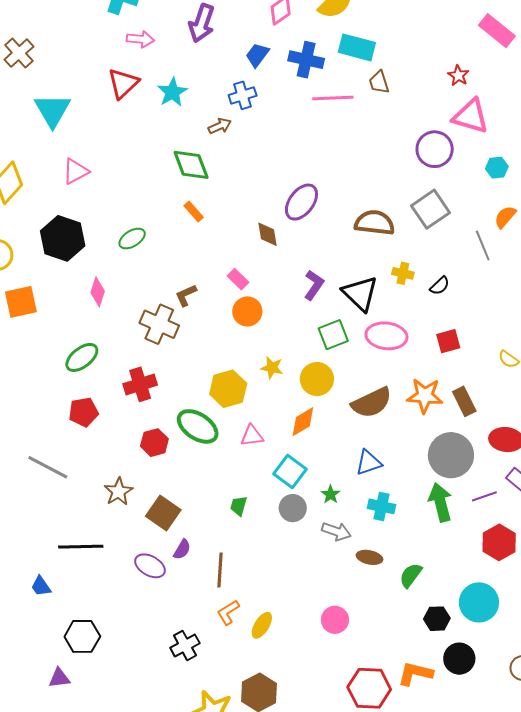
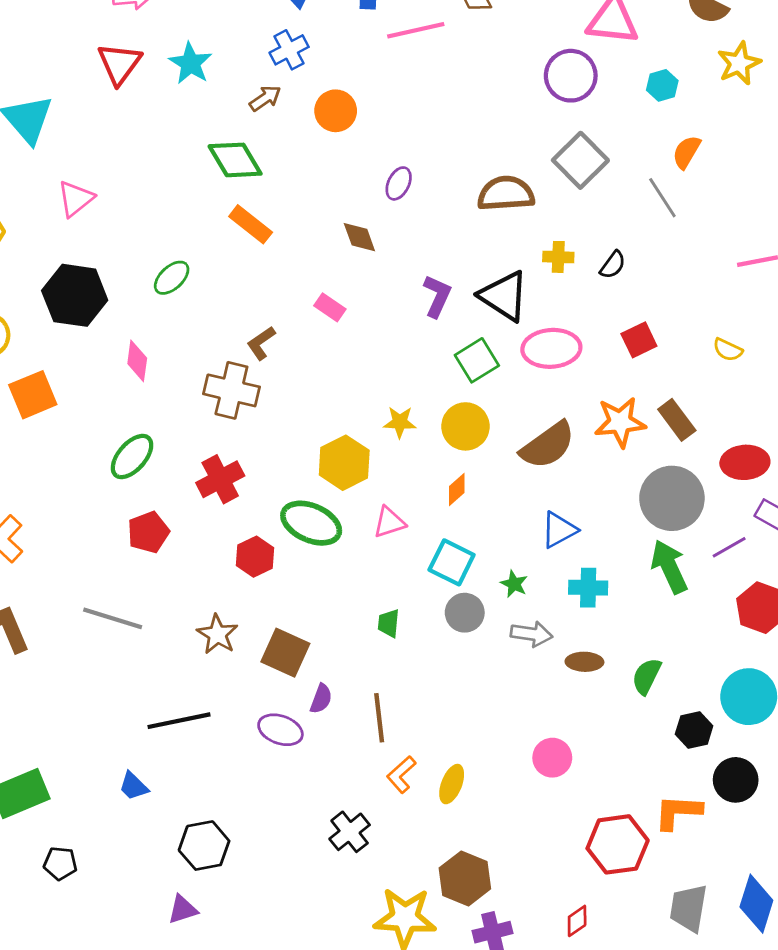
purple ellipse: (301, 202) -> (399, 183), size x0.6
orange rectangle: (194, 212) -> (251, 224), size x1.4
orange circle: (247, 311) -> (336, 111), moved
orange diamond: (303, 422) -> (457, 490), size x0.7

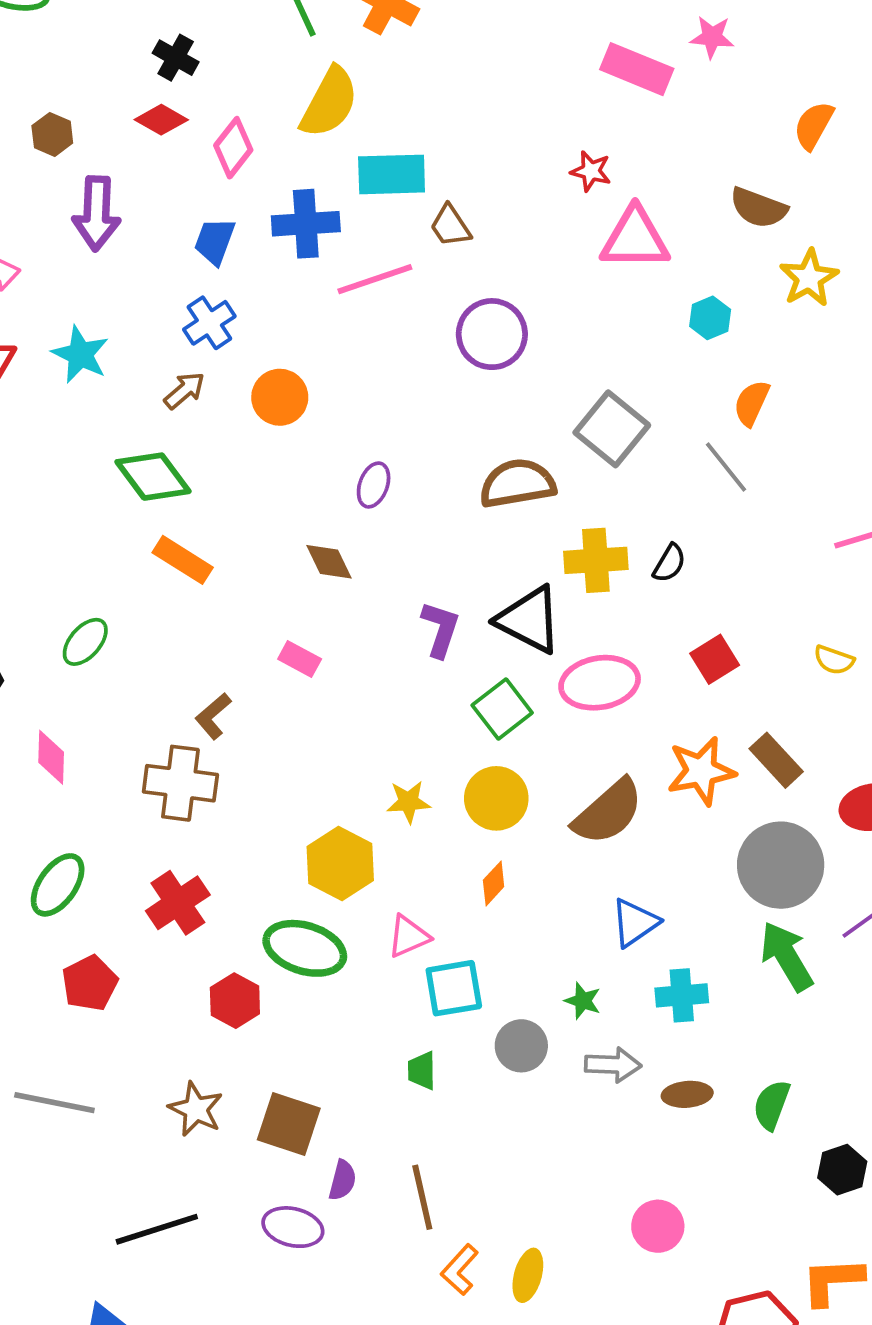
purple circle: (571, 76) -> (492, 334), moved
yellow cross: (558, 257) -> (596, 560), size x1.5
cyan square: (452, 562) -> (454, 988), moved, turned -30

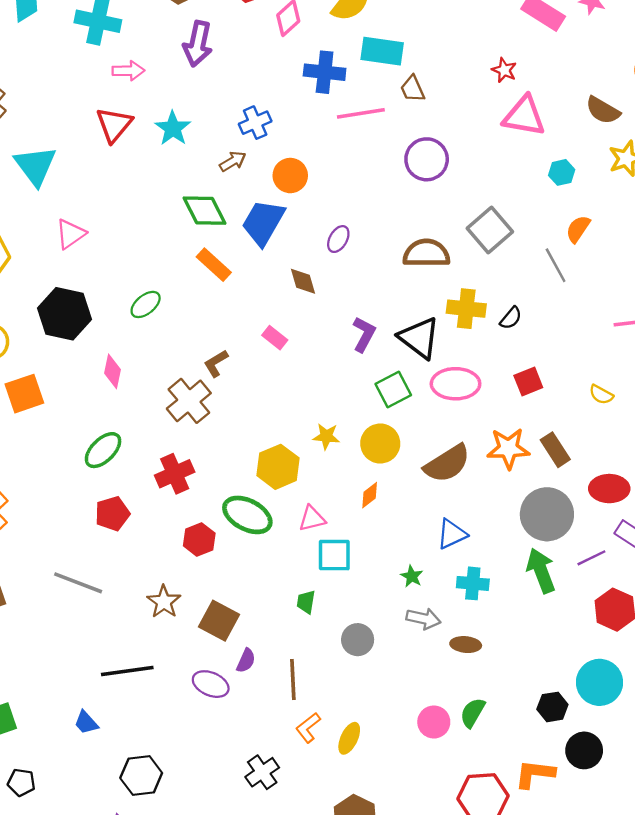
blue trapezoid: (215, 241) -> (263, 222), moved, size x1.6
brown cross: (180, 783) -> (189, 401), turned 33
gray circle: (521, 1046) -> (358, 640), moved
green semicircle: (772, 1105) -> (473, 713), moved

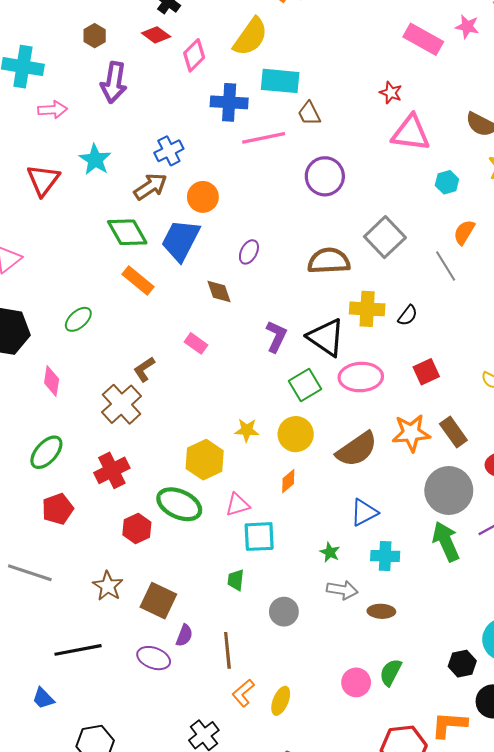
red triangle: (114, 125) -> (43, 180), moved
brown arrow: (233, 161) -> (150, 187), size x1.4

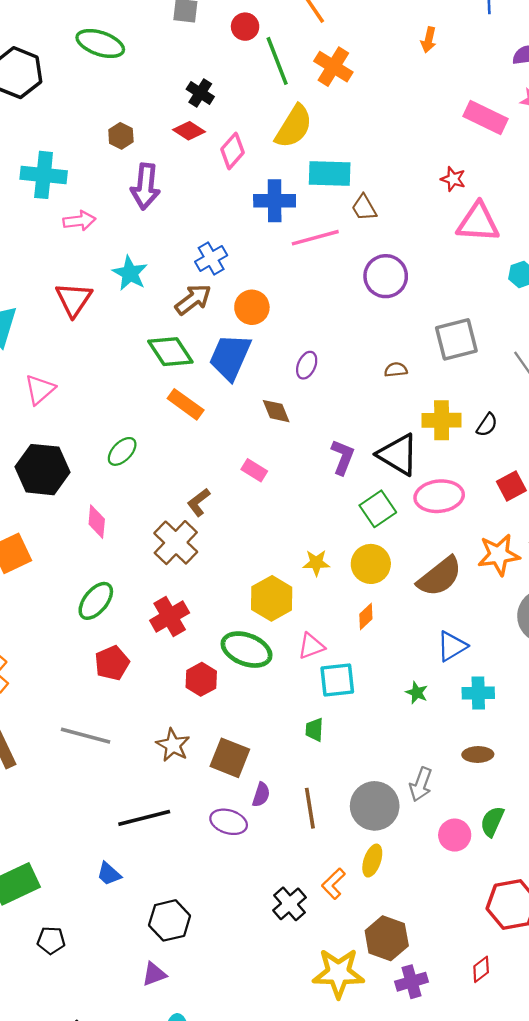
gray square: (385, 237) -> (456, 339), turned 33
brown semicircle: (329, 261) -> (396, 370), size x0.5
gray arrow: (342, 590) -> (421, 784), moved, turned 104
gray circle: (284, 612) -> (375, 806), moved, size x1.5
orange L-shape: (243, 693) -> (333, 884), moved

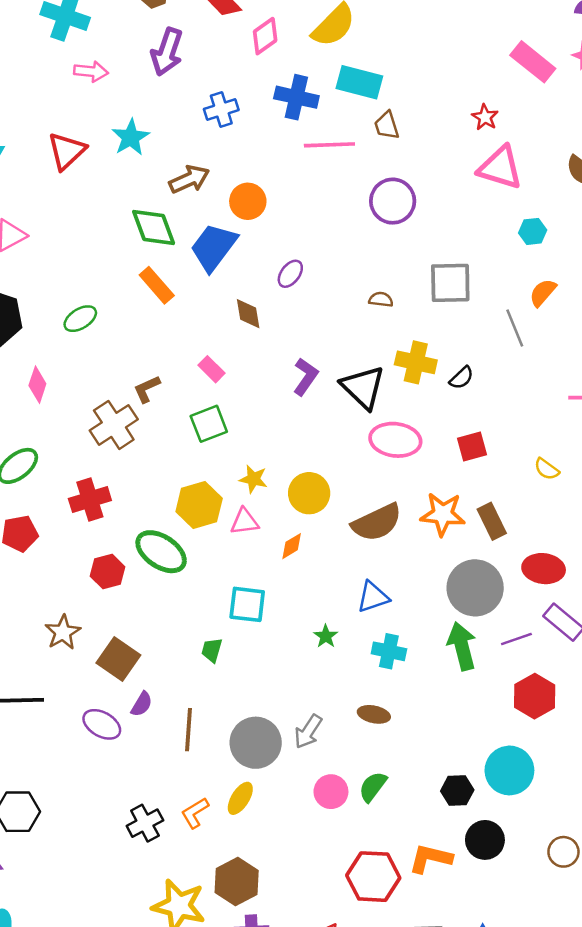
blue cross: (211, 258) -> (221, 109), moved
green square: (378, 509) -> (209, 424), moved
pink triangle: (311, 646) -> (245, 522), moved

